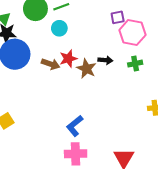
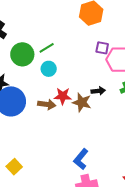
purple square: (118, 17) -> (102, 48), turned 32
red star: (68, 59) -> (63, 96), turned 30

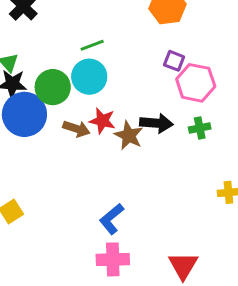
green circle: (22, 54) -> (53, 87), moved
cyan circle: (49, 69) -> (89, 77), size x1.5
black arrow: (98, 91) -> (156, 123), size x1.5

